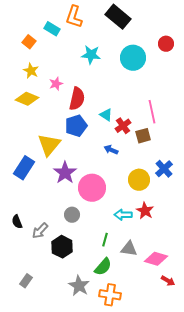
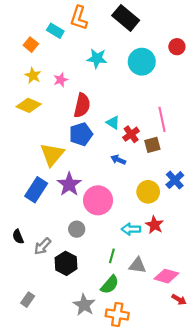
pink star: (56, 84) -> (61, 80), moved
blue rectangle: (24, 168) -> (36, 190), moved

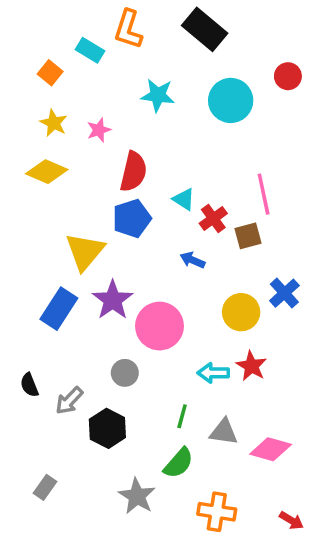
red arrow: (179, 300) -> (291, 520), moved
orange cross: (117, 315) -> (217, 512), moved

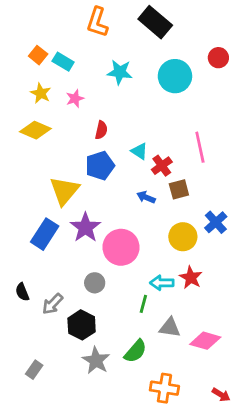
cyan rectangle: (90, 50) -> (63, 62), moved
red semicircle: (133, 172) -> (101, 130), size x0.6
brown square: (248, 236) -> (179, 189), moved
green line: (182, 416) -> (143, 304), moved
gray star: (137, 496) -> (96, 360), moved

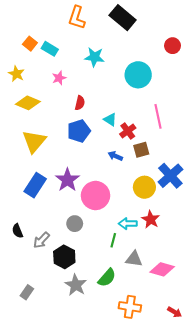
cyan circle: (175, 76) -> (138, 75), moved
yellow star: (41, 93) -> (16, 74), moved
yellow triangle: (64, 191) -> (34, 141), moved
blue cross: (216, 222) -> (170, 176), size x1.4

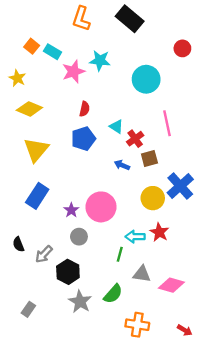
pink star: (59, 78) -> (73, 72), moved, size x1.5
purple star: (67, 180) -> (71, 210), moved, size x0.6

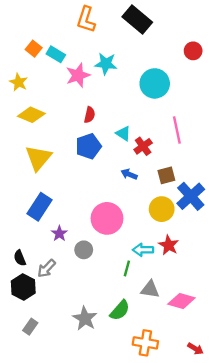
brown square: (149, 158) -> (166, 175), moved
purple star: (71, 210) -> (59, 234), moved
black hexagon: (68, 272) -> (23, 287), moved

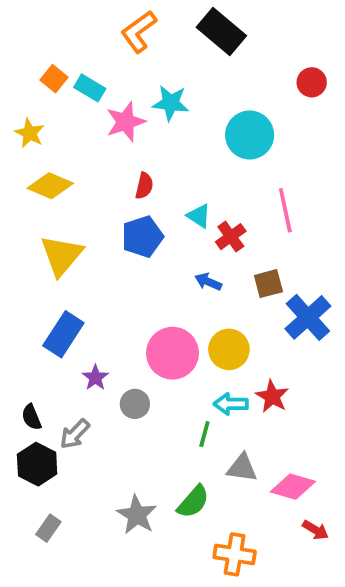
orange L-shape: (86, 19) -> (139, 32), turned 36
yellow circle: (162, 209) -> (229, 349), moved
red arrow: (195, 349) -> (315, 530), moved

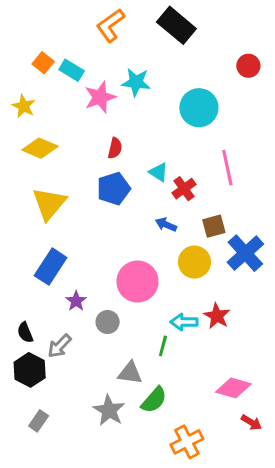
yellow circle: (229, 349) -> (194, 262), moved
gray triangle: (242, 468) -> (130, 373), moved
orange cross: (235, 554) -> (187, 442), turned -36

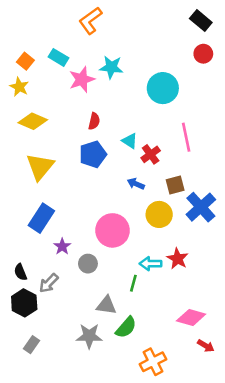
black rectangle: (176, 25) -> (201, 21), moved, size x0.7
orange square: (43, 63) -> (25, 61), moved
gray star: (109, 410) -> (89, 336), turned -30

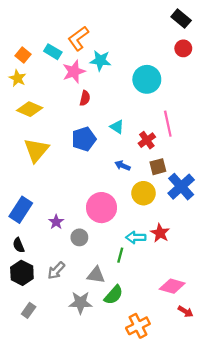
orange L-shape: (90, 21) -> (78, 38), moved
red semicircle: (94, 121) -> (85, 98), moved
red cross: (151, 154) -> (147, 140), moved
blue rectangle: (41, 218) -> (21, 210), moved
gray arrow: (49, 283) -> (56, 271), moved

